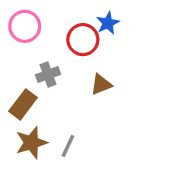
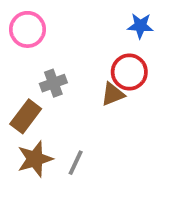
blue star: (108, 23) -> (140, 26), moved, turned 30
red circle: (83, 40) -> (129, 72), moved

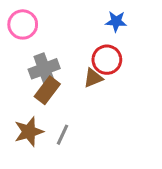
gray cross: (53, 83) -> (44, 69), size x1.4
brown rectangle: (26, 116) -> (47, 90), moved

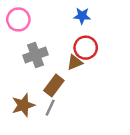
blue star: (116, 21) -> (82, 16), moved
brown rectangle: (47, 90) -> (54, 86), moved

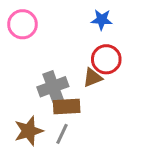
gray cross: (36, 55) -> (53, 87), moved
brown rectangle: (54, 86) -> (67, 107), turned 50

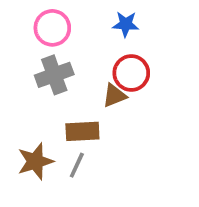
pink circle: (22, 24) -> (52, 28), moved
gray cross: (53, 87) -> (54, 75), moved

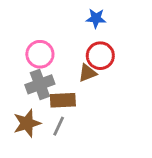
pink circle: (52, 28) -> (40, 54), moved
gray cross: (54, 75) -> (40, 84), moved

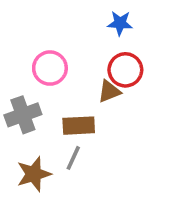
gray cross: (40, 84) -> (23, 115), moved
brown star: (27, 123) -> (34, 174), moved

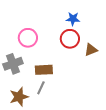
blue star: (120, 23) -> (73, 19), moved
brown triangle: (109, 91) -> (91, 50), moved

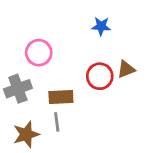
red circle: (70, 39) -> (100, 76), moved
gray line: (41, 88) -> (57, 122), turned -32

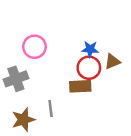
blue star: (101, 26) -> (90, 49), moved
brown rectangle: (61, 97) -> (80, 86), moved

